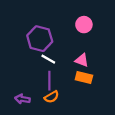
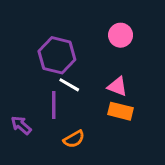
purple line: (49, 81) -> (54, 105), moved
purple arrow: (22, 99) -> (21, 125), moved, turned 32

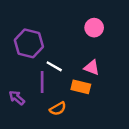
purple hexagon: (57, 55) -> (29, 43), moved
orange rectangle: (121, 111) -> (81, 87), moved

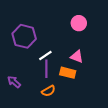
white line: (54, 66) -> (45, 56), turned -64
purple line: (42, 82) -> (46, 69), moved

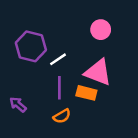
white line: (45, 56) -> (58, 59), moved
pink triangle: (77, 57) -> (98, 72), size x1.6

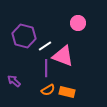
pink triangle: (98, 72) -> (63, 56), moved
orange rectangle: (86, 93) -> (67, 92), moved

